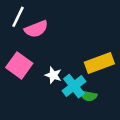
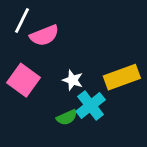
white star: (53, 75) -> (73, 80), moved
green semicircle: (89, 96) -> (67, 117), moved, turned -35

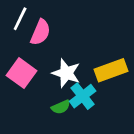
pink semicircle: (44, 35) -> (40, 32), turned -45
white star: (73, 80) -> (66, 73), size x1.5

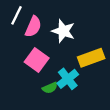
pink square: (21, 73) -> (37, 60), moved
white star: (66, 73) -> (63, 31), moved

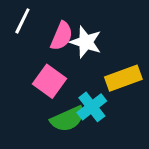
pink semicircle: (33, 27) -> (62, 36), moved
green semicircle: (50, 88) -> (68, 119), size x1.6

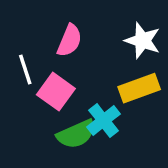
white line: (22, 21) -> (25, 69), moved, turned -44
white star: (86, 42) -> (143, 41), moved

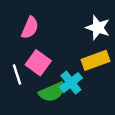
pink semicircle: (69, 41) -> (30, 28), moved
white line: (25, 69) -> (17, 74), moved

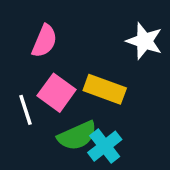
yellow rectangle: (95, 60) -> (105, 89), moved, turned 40
cyan cross: (71, 83) -> (105, 146), moved

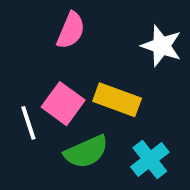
pink semicircle: (44, 41) -> (71, 30), moved
cyan cross: (105, 146) -> (150, 159), moved

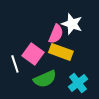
pink semicircle: (71, 30) -> (56, 34), moved
white star: (161, 46) -> (72, 24), moved

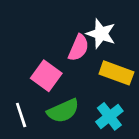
yellow rectangle: (61, 52) -> (116, 73), moved
white line: (15, 64) -> (21, 115), moved

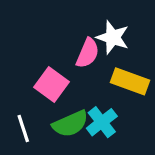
cyan cross: (109, 116) -> (102, 122), moved

